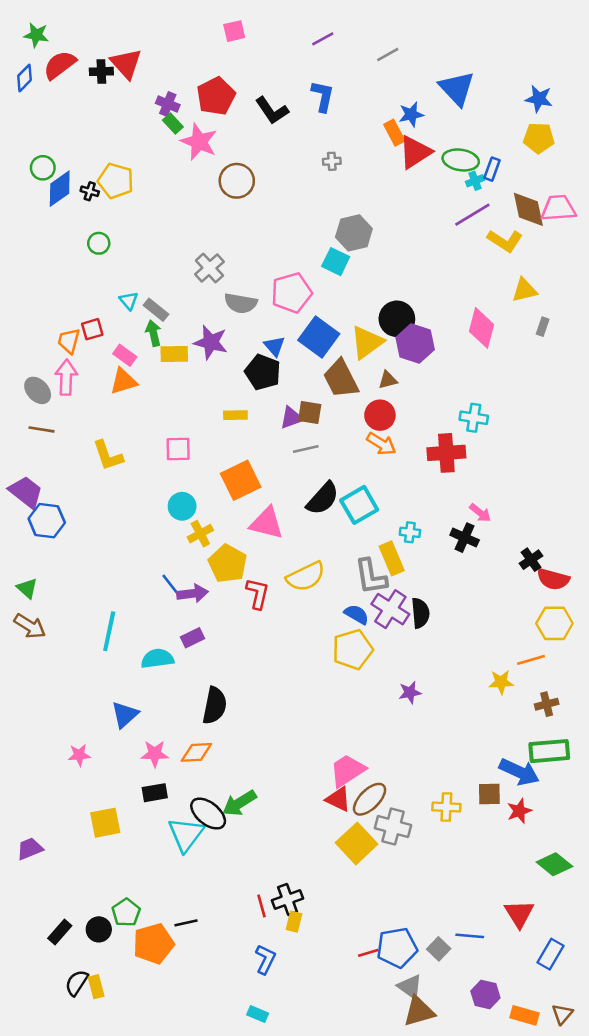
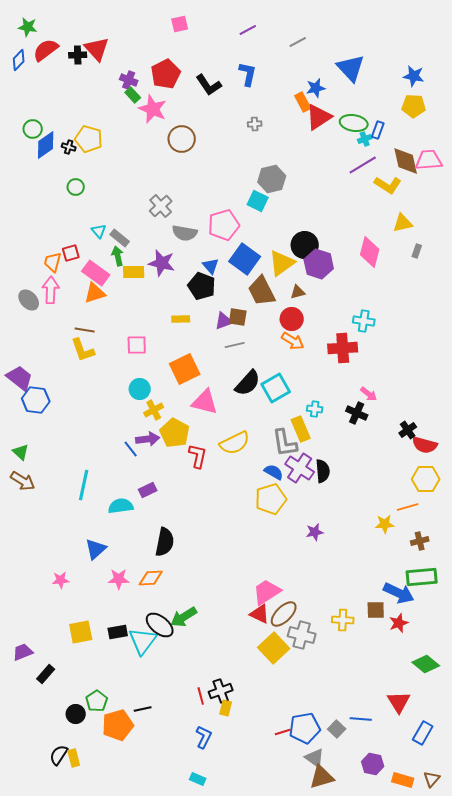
pink rectangle: (125, 355) -> (96, 273), size x1.5
brown line: (41, 429) -> (85, 330), moved
purple arrow: (192, 594) -> (148, 439), moved
black rectangle: (155, 793) -> (118, 632), moved
black rectangle: (60, 932) -> (46, 674), moved

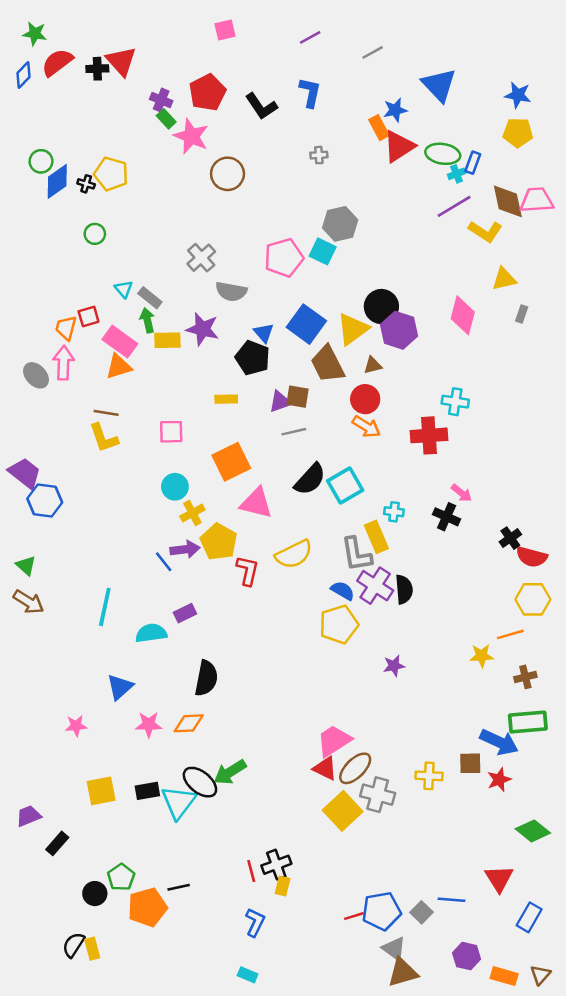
pink pentagon: (224, 225) -> (284, 258), moved

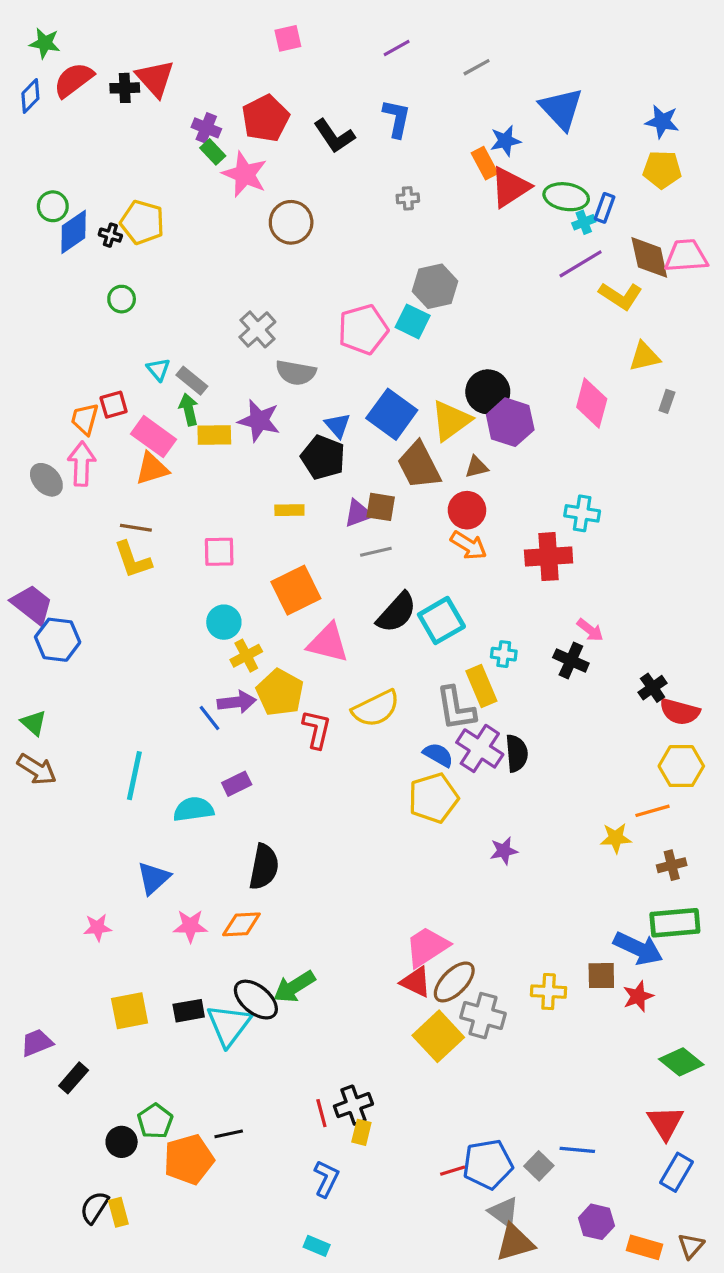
red triangle: (499, 878) -> (665, 1123), moved

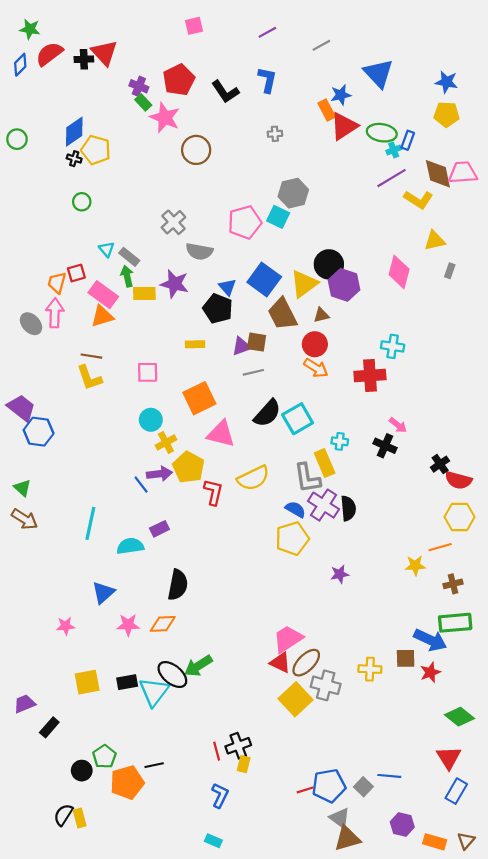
green circle: (53, 206) -> (17, 139), moved
blue diamond: (74, 232) -> (74, 132), moved

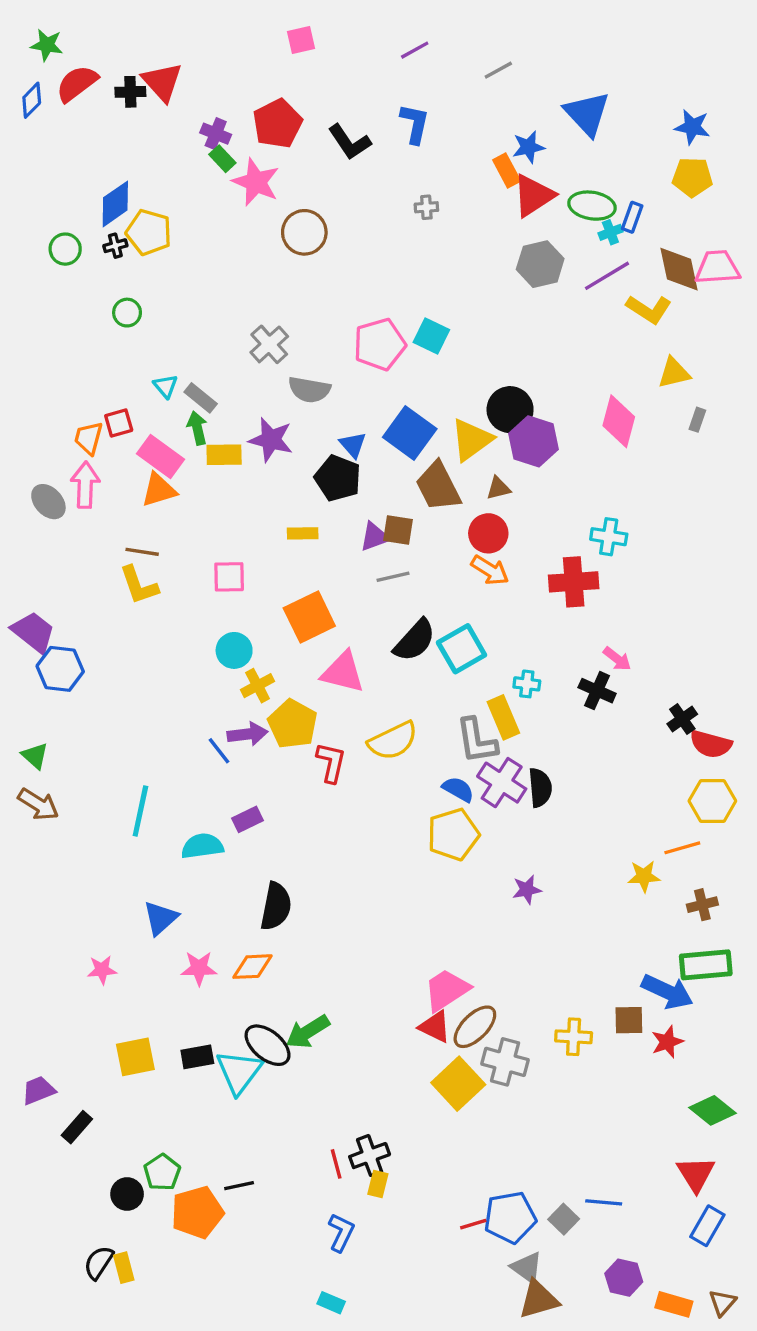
green circle: (17, 139) -> (65, 249), moved
black cross: (74, 159) -> (115, 246), turned -32
gray hexagon: (293, 193) -> (540, 264), moved

